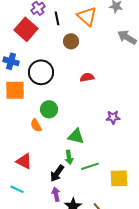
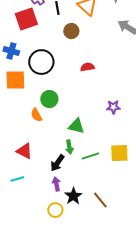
red square: (26, 29) -> (26, 19), turned 30
yellow square: (119, 178) -> (119, 153), moved
cyan line: (17, 189) -> (17, 179), turned -40

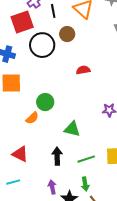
black circle: (41, 62) -> (42, 45), moved
orange semicircle: (36, 115) -> (32, 118), turned -104
green arrow: (69, 147) -> (85, 184), moved
black arrow: (57, 163) -> (57, 156), moved, turned 144

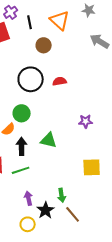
black circle: (42, 45) -> (31, 79), moved
black arrow: (57, 156) -> (22, 146), moved
green line: (86, 159) -> (21, 170), moved

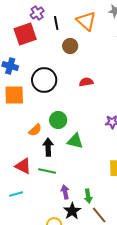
black circle: (31, 79) -> (44, 80), moved
green circle: (22, 113) -> (58, 120), moved
green line: (21, 170) -> (47, 171), turned 30
purple arrow: (29, 198) -> (65, 192), moved

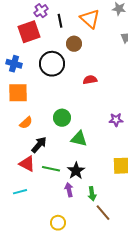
black circle: (44, 80) -> (52, 64), moved
orange semicircle: (35, 130) -> (26, 123), moved
black arrow: (48, 147) -> (39, 145), moved, turned 42
black star: (72, 211) -> (76, 171), moved

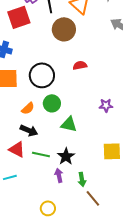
brown circle: (74, 44) -> (64, 29), size x1.5
black circle: (52, 64) -> (42, 75), moved
orange semicircle: (26, 123) -> (28, 108), moved
black arrow: (39, 145) -> (29, 130), turned 72

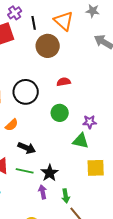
green circle: (52, 103) -> (60, 113), moved
green triangle: (69, 124) -> (81, 141), moved
black arrow: (29, 130) -> (27, 148), moved

